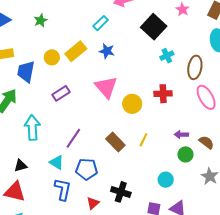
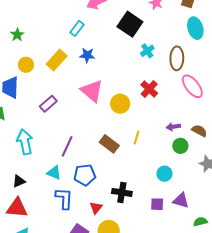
yellow circle: (52, 57) -> (26, 65), moved
red cross: (163, 94) -> (149, 89), turned -36

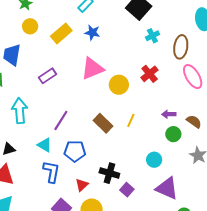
yellow circle: (26, 65) -> (30, 26), moved
pink triangle: (92, 91) -> (92, 69), turned 50
purple triangle: (181, 200) -> (167, 188), size x1.4
purple square: (157, 204) -> (127, 190), moved, turned 32

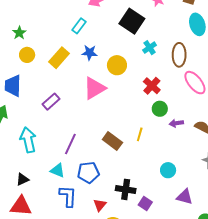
yellow circle: (119, 85) -> (117, 65), moved
green circle: (173, 134) -> (160, 109), moved
purple triangle: (167, 188) -> (185, 197), size x0.7

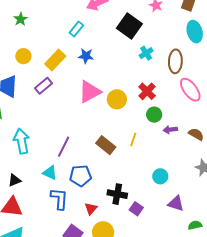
green star: (19, 33) -> (21, 19), moved
yellow circle: (117, 65) -> (117, 99), moved
purple rectangle: (51, 102) -> (43, 86), moved

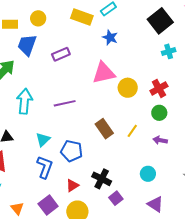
yellow circle: (23, 56) -> (38, 18), moved
yellow rectangle: (55, 60) -> (82, 17), moved, turned 50
purple arrow: (170, 130) -> (160, 140), moved
purple line: (64, 147) -> (65, 103), moved, turned 35
cyan triangle: (50, 173) -> (43, 139), turned 35

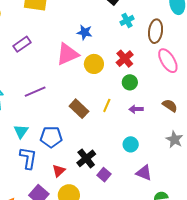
blue star: (110, 37) -> (85, 32), moved
black cross: (102, 179) -> (86, 158), turned 36

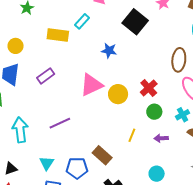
cyan cross: (127, 20) -> (183, 115), moved
blue star: (85, 32) -> (109, 51), moved
brown rectangle: (79, 109) -> (102, 155), moved

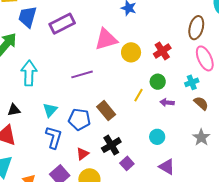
purple rectangle: (46, 76) -> (62, 24), size x1.4
green circle: (154, 112) -> (158, 82), moved
purple line: (60, 123) -> (82, 74), moved

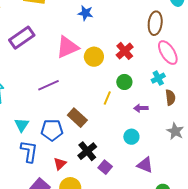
purple arrow: (167, 103) -> (141, 108), moved
brown semicircle: (201, 103) -> (170, 97), turned 49

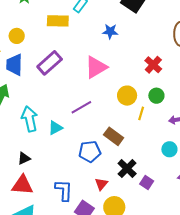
yellow circle: (94, 57) -> (127, 96), moved
cyan triangle: (22, 125) -> (55, 128), moved, turned 35
blue L-shape: (29, 151) -> (64, 190), moved

